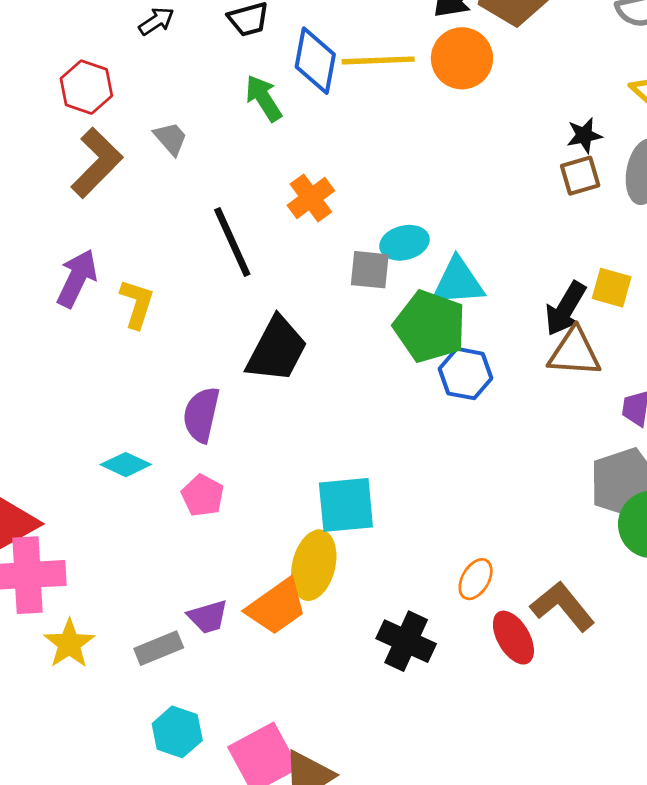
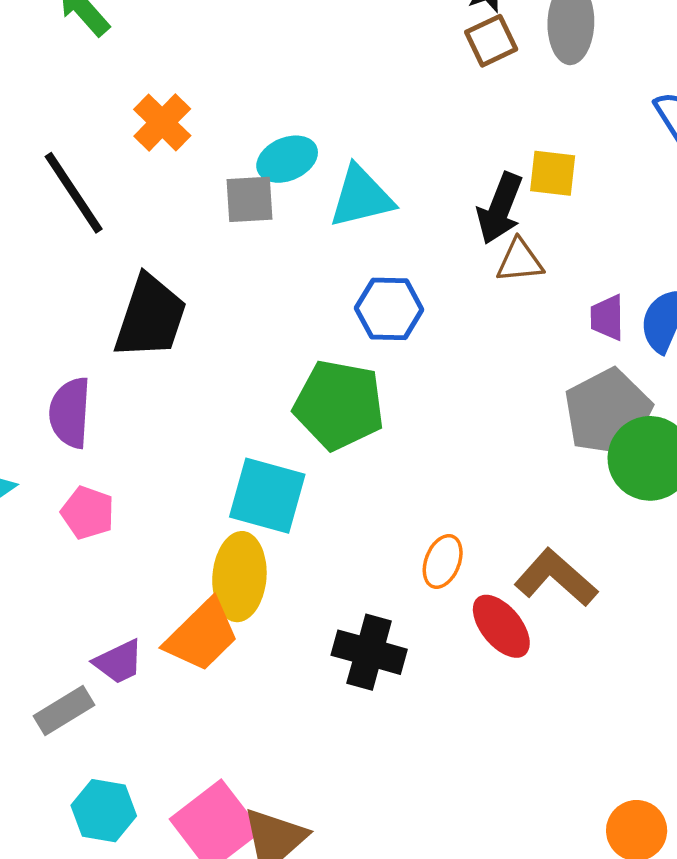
green pentagon: (430, 326) -> (339, 405), moved
brown triangle: (574, 353) -> (520, 261), size x0.7
cyan square: (346, 505) -> (267, 496), turned 30

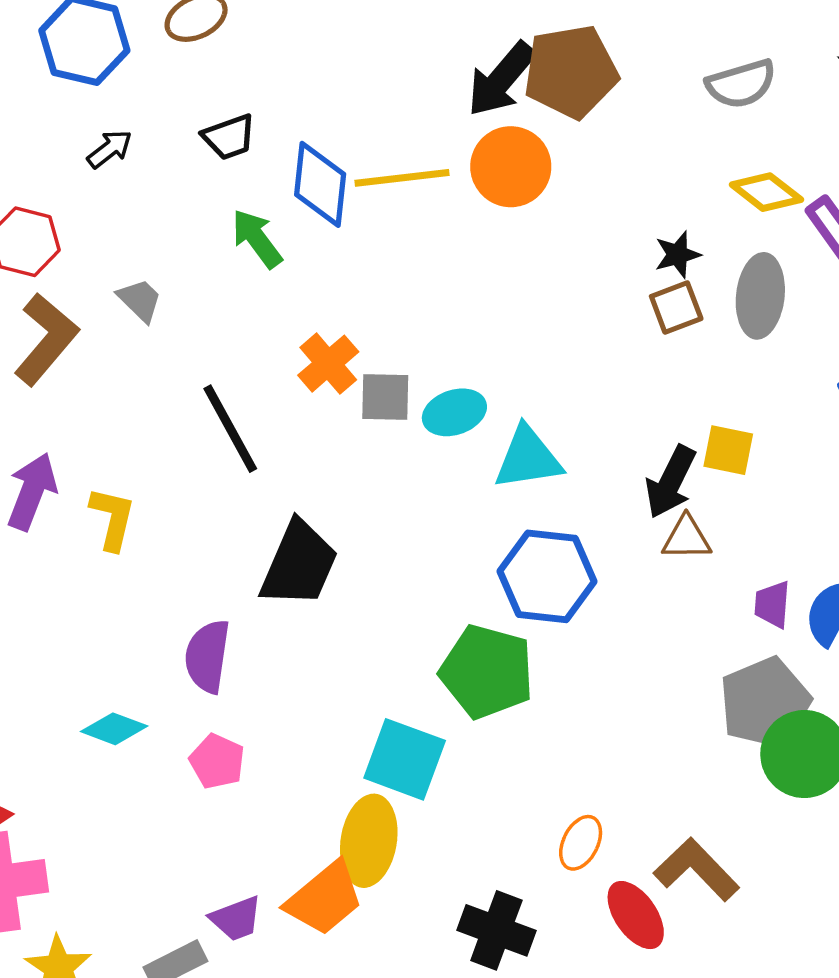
gray square: (250, 199) -> (385, 397), moved
blue hexagon: (389, 309) -> (547, 576), size x1.4

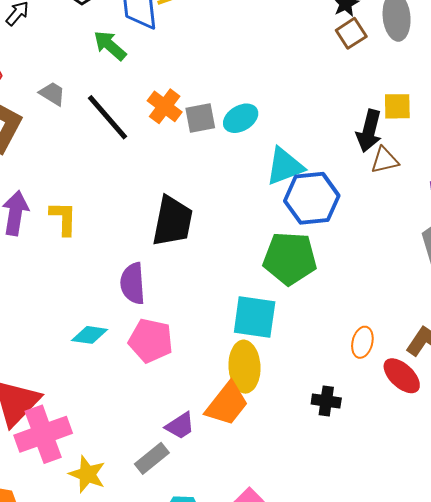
black line: (230, 429) -> (108, 117), moved
cyan triangle: (528, 458) -> (285, 166), moved
pink pentagon: (217, 761) -> (151, 341), size x1.4
black cross: (496, 930) -> (326, 401), size x0.7

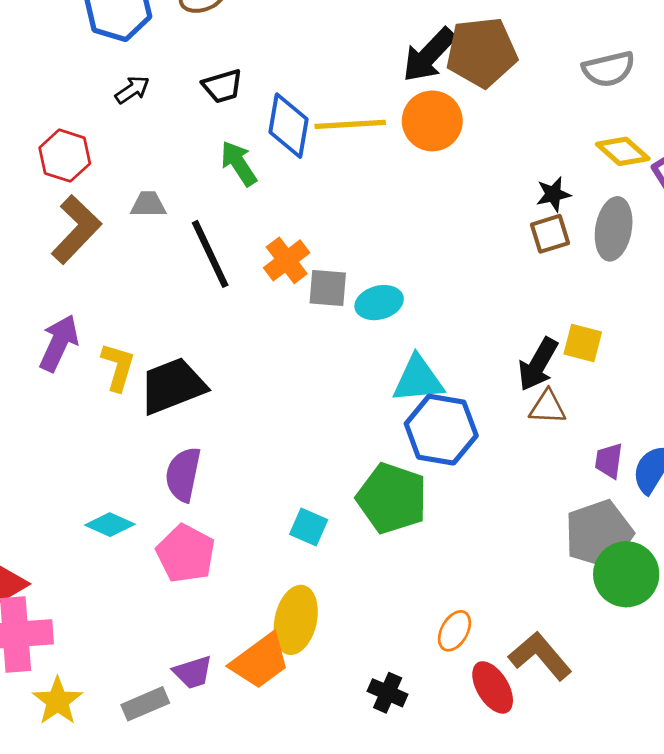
gray trapezoid: (52, 94) -> (148, 204), turned -48
black trapezoid: (172, 221) -> (173, 386), moved, turned -138
cyan square: (255, 317) -> (309, 527), moved, size x0.6

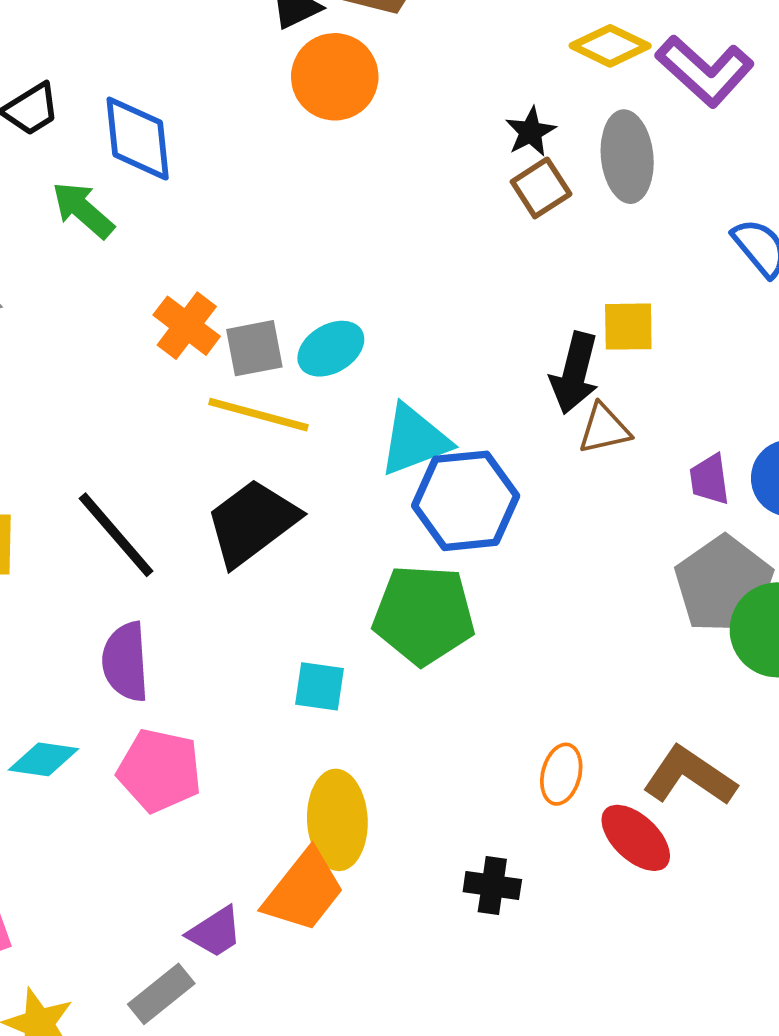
yellow line: (350, 124) -> (258, 415), moved, turned 34
black line: (210, 254) -> (116, 535), moved
black trapezoid: (173, 386) -> (252, 522), moved

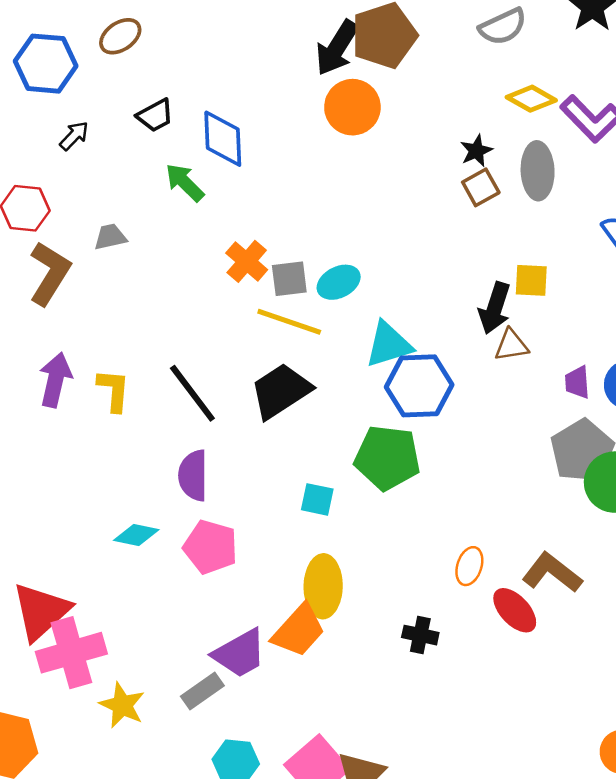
purple trapezoid: (215, 932) -> (240, 653), size x1.5

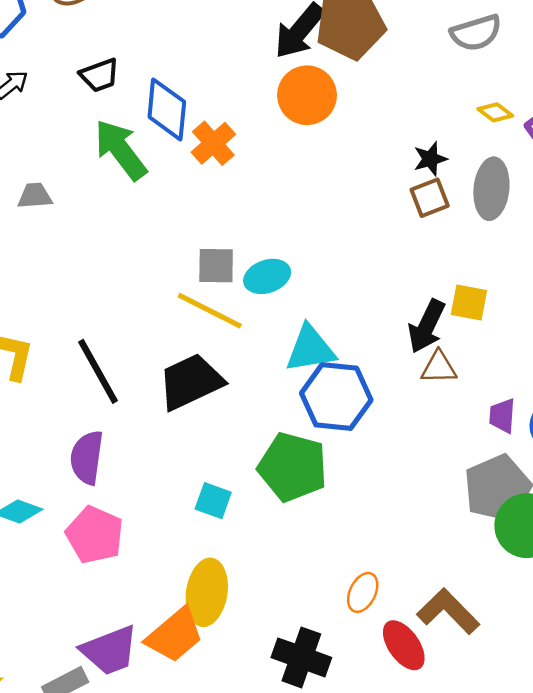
yellow diamond: (531, 99) -> (495, 112), size x0.7
green arrow: (185, 183) -> (120, 150), size x1.4
orange cross: (247, 261) -> (213, 143), moved
black cross: (420, 635) -> (301, 657), size x1.5

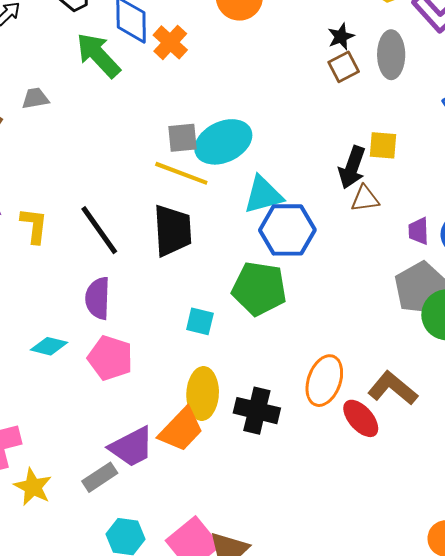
cyan ellipse: (267, 276) -> (223, 142), size x1.6
black trapezoid: (191, 382) -> (172, 230), turned 118
orange ellipse: (363, 592) -> (324, 381), size x1.6
black cross: (301, 657) -> (257, 411), moved

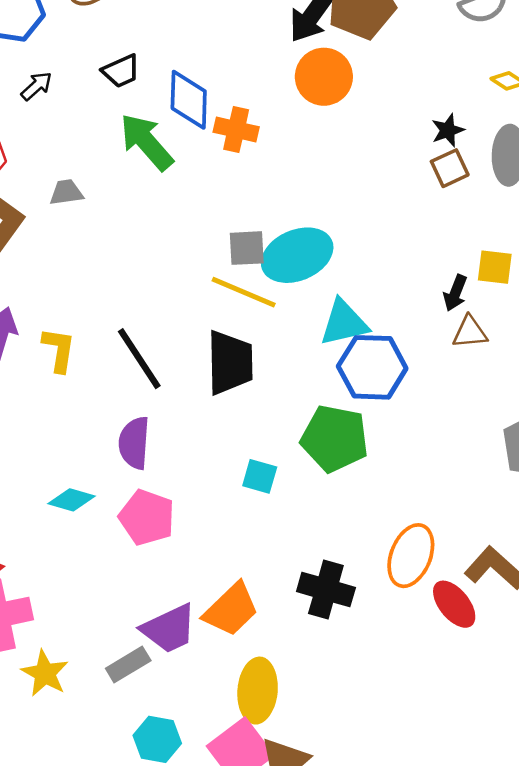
orange cross: (170, 42) -> (236, 130), turned -32
black arrow: (352, 167) -> (455, 293), size x0.7
yellow ellipse: (203, 394) -> (258, 691), moved

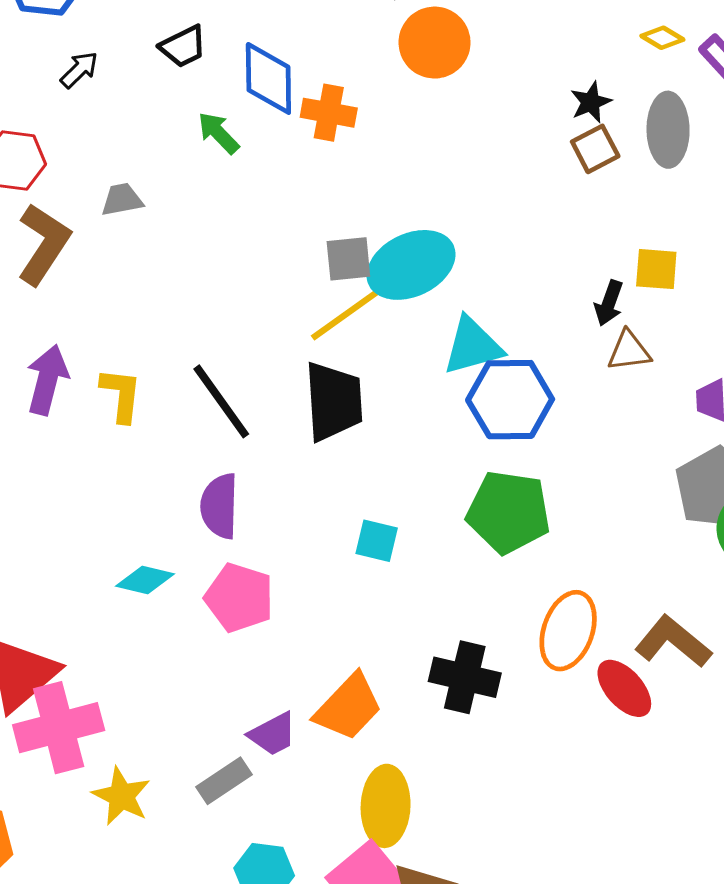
green arrow: (146, 142) -> (218, 133), size x0.6
yellow line: (244, 292) -> (347, 314), turned -56
green pentagon: (335, 438) -> (509, 512), moved
purple trapezoid: (169, 629) -> (273, 734), size x0.7

